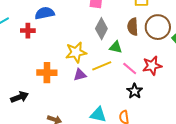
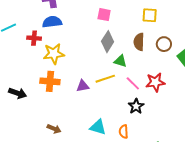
brown circle: (158, 27) -> (164, 44), size x0.6
yellow star: (76, 52) -> (54, 54), moved
black arrow: (19, 97) -> (18, 93), moved, turned 36

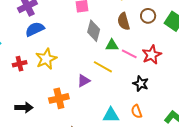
red cross: (34, 38) -> (20, 64), moved
yellow line: (105, 79) -> (103, 67), turned 66
orange cross: (50, 81) -> (59, 98), moved
pink line: (133, 83) -> (129, 54), moved

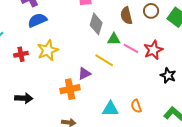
black star: (141, 84) -> (168, 75), moved
orange cross: (59, 98) -> (70, 89), moved

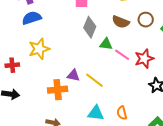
brown semicircle: (126, 16) -> (121, 22), turned -60
red cross: (21, 54) -> (12, 65), moved
yellow line: (104, 60) -> (94, 80), moved
purple triangle: (84, 73) -> (73, 75), turned 32

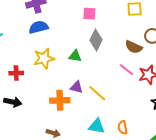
brown semicircle: (121, 22) -> (134, 47), moved
green triangle: (106, 44) -> (75, 56), moved

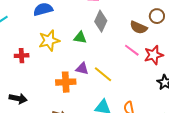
black arrow: (13, 102) -> (18, 99), moved

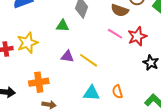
yellow star: (49, 40) -> (27, 43), moved
orange cross: (66, 82) -> (39, 82), moved

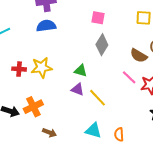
green triangle: (63, 26) -> (81, 71), moved
orange cross: (39, 82) -> (33, 107), moved, turned -30

